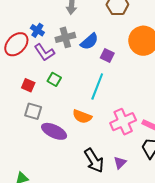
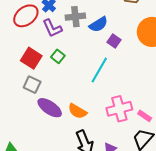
red square: (28, 85) -> (31, 58), size x1.5
orange semicircle: (82, 116) -> (77, 111), moved

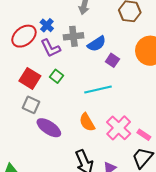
cyan line: (99, 70) -> (98, 89), turned 48
pink cross: (119, 109) -> (119, 128), turned -30
orange semicircle: (77, 111) -> (87, 122), moved, turned 30

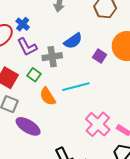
gray cross: (73, 36) -> (52, 57), moved
purple square: (112, 60) -> (100, 56), moved
orange semicircle: (87, 122) -> (48, 96), moved

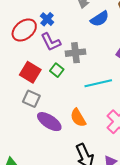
blue semicircle: (73, 41) -> (100, 19), moved
orange semicircle: (48, 96) -> (78, 118), moved

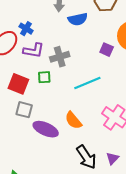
blue semicircle: (100, 19) -> (78, 19), turned 30
purple L-shape: (51, 42) -> (34, 50), turned -45
green square: (57, 70) -> (44, 77), turned -32

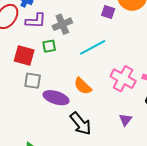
black arrow: (86, 157) -> (81, 124), moved

